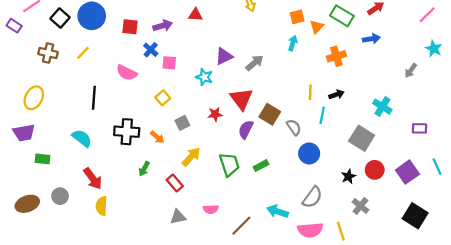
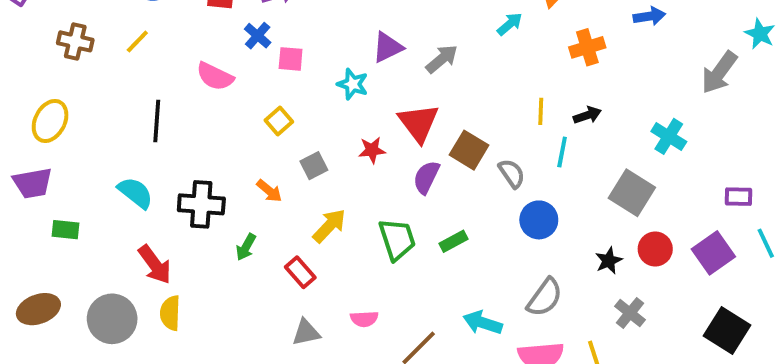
cyan arrow: (293, 43) -> (510, 24), turned 32
gray arrow: (411, 70) -> (719, 72), size x1.6
purple rectangle: (419, 128) -> (739, 197), moved
black cross: (127, 132) -> (201, 204), moved
gray circle: (60, 196) -> (112, 319), moved, size x1.6

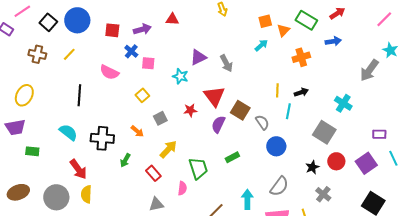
gray arrow: (442, 59) -> (226, 63), turned 102
green trapezoid: (397, 239) -> (198, 168), moved
pink semicircle: (364, 319) -> (182, 188), moved, turned -80
cyan arrow: (483, 323) -> (247, 199), turned 72

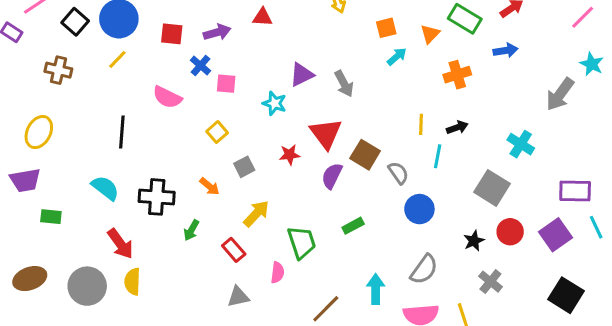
orange square: (265, 21) -> (386, 28), moved
yellow line: (69, 54) -> (117, 60), moved
purple rectangle: (379, 134) -> (575, 191), size x1.5

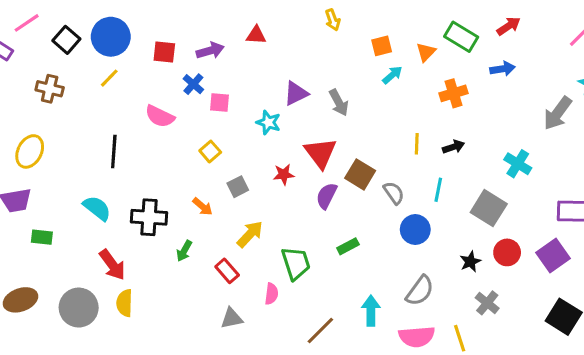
cyan line: (438, 156) -> (438, 190), moved

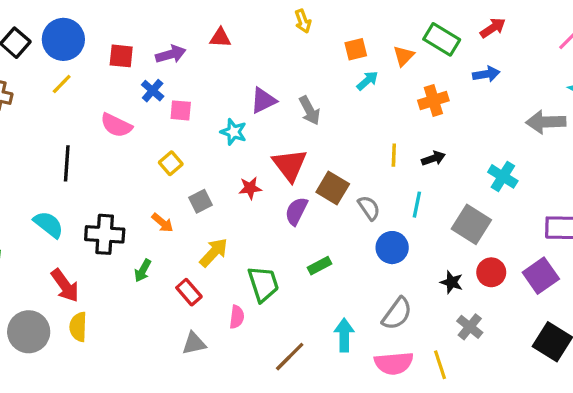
gray arrow: (558, 113) -> (546, 122), turned 52
black star: (470, 262) -> (452, 282), turned -30

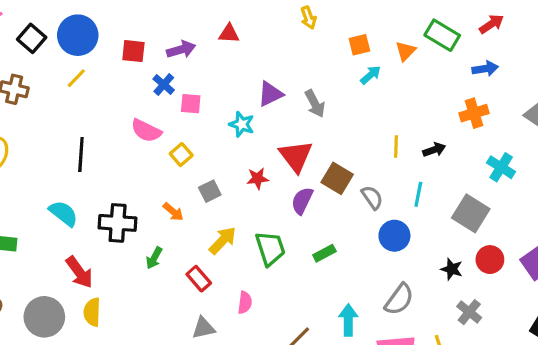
orange cross: (433, 101) -> (474, 113), moved
pink semicircle: (116, 125) -> (146, 131), moved
green trapezoid: (263, 284) -> (270, 248), moved

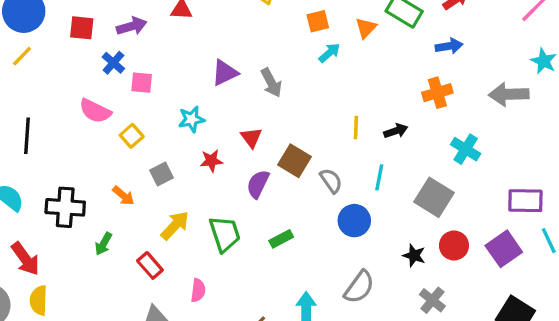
cyan star: (242, 124) -> (191, 119), moved, turned -30
red triangle: (296, 156) -> (251, 138), size x0.6

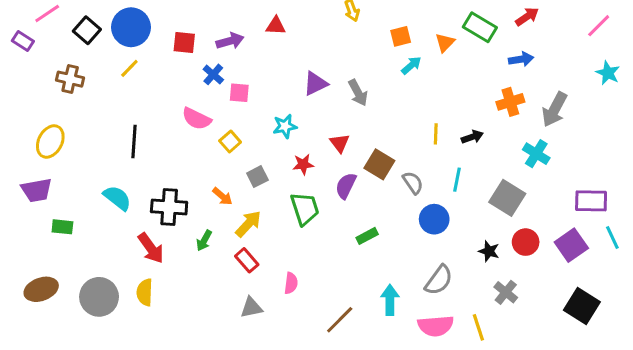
gray arrow: (509, 94) -> (555, 110), moved, turned -60
yellow arrow: (175, 226) -> (248, 224), moved
green trapezoid: (225, 234) -> (305, 209), moved
red arrow: (25, 259) -> (151, 248), moved

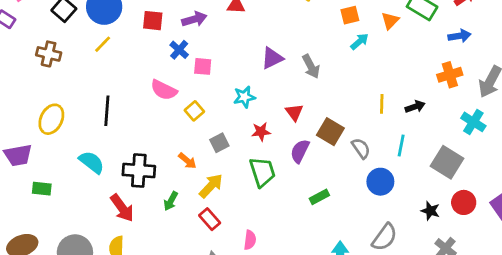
yellow ellipse: (50, 142) -> (51, 119), moved

